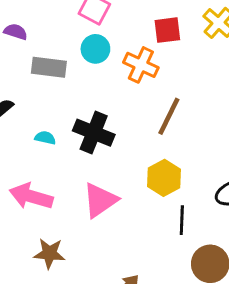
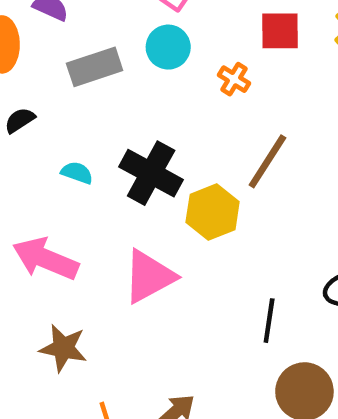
orange cross: (141, 65) -> (234, 79), size x0.6
gray rectangle: (49, 67) -> (95, 67), turned -32
yellow hexagon: (164, 178) -> (213, 212), moved

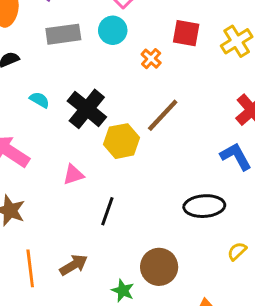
pink triangle: (149, 276) -> (73, 175), size x0.6
black line: (269, 321) -> (107, 211), moved

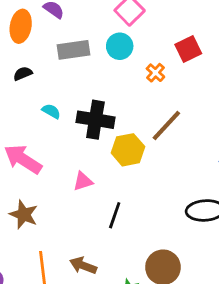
red square: (186, 33) -> (188, 49), turned -36
black cross: (87, 109) -> (95, 120), turned -30
brown arrow: (74, 265) -> (83, 266), turned -128

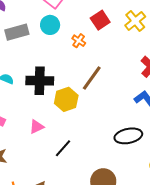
black line: (115, 215) -> (63, 148), turned 30

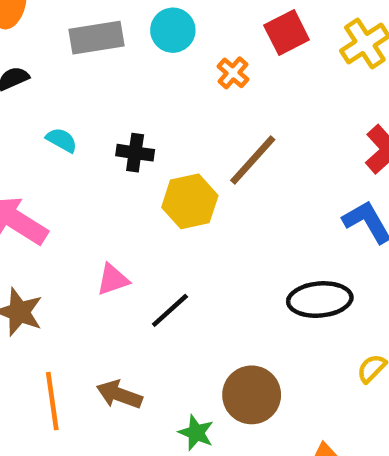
black cross: (40, 81) -> (135, 153), size x0.6
pink triangle: (37, 127) -> (113, 280), moved

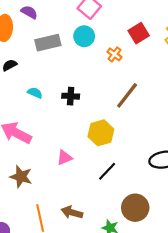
yellow hexagon: (190, 201) -> (101, 133), moved
black line: (170, 310) -> (107, 171), moved

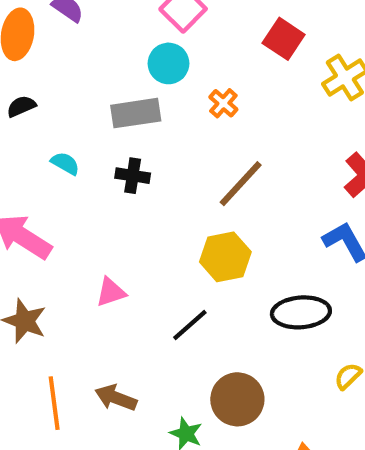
red square: (139, 33) -> (284, 39), moved, turned -30
gray rectangle: (48, 43) -> (136, 113), moved
yellow hexagon: (101, 133) -> (225, 257), moved

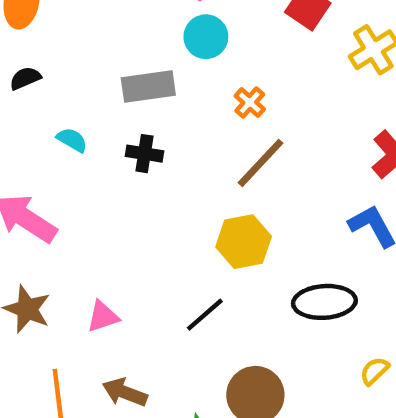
cyan circle: (169, 63) -> (206, 37), moved
orange cross: (223, 103) -> (250, 102), moved
pink triangle: (111, 292) -> (103, 317), moved

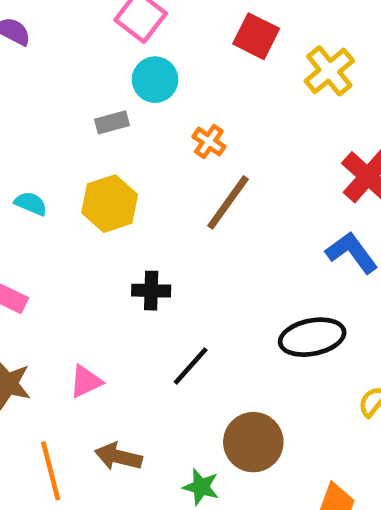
gray rectangle: (148, 86) -> (112, 122), moved, size x0.6
black cross: (144, 154) -> (151, 291), moved
yellow hexagon: (244, 242) -> (110, 204), moved

